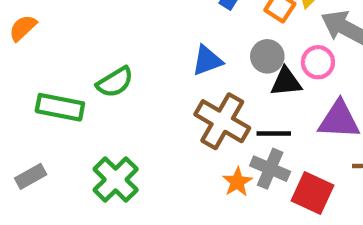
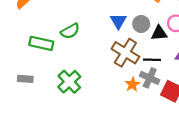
gray circle: (267, 56) -> (141, 24), moved
blue triangle: (207, 60) -> (118, 21), turned -42
gray rectangle: (31, 176) -> (25, 79), turned 32

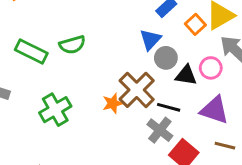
blue triangle: (118, 21) -> (150, 40), moved
orange star: (132, 84) -> (113, 103), moved

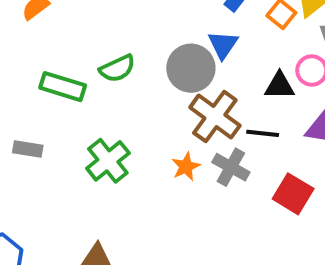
gray circle: (166, 58) -> (191, 68), moved, size x1.5
orange star: (113, 103) -> (186, 167), moved
gray cross: (160, 130) -> (231, 167), moved

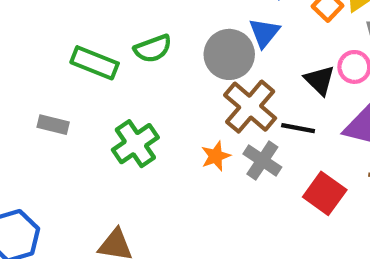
black triangle: (279, 86) -> (320, 80), turned 40

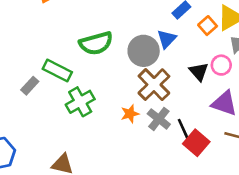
green semicircle: (153, 49) -> (96, 43), size x1.4
green rectangle: (95, 63) -> (57, 70), moved
gray rectangle: (53, 125) -> (30, 86), turned -66
black line: (298, 128) -> (183, 129), moved, turned 50

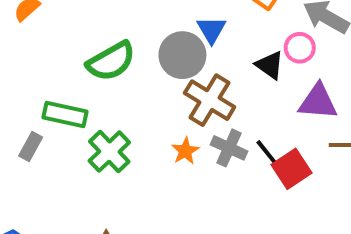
red square: (196, 143) -> (291, 169), turned 30

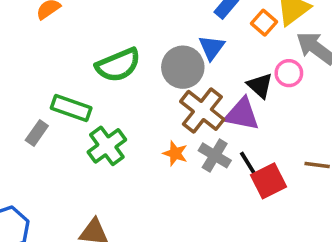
purple triangle: (318, 102) -> (242, 114), moved
orange star: (185, 151) -> (175, 153), turned -30

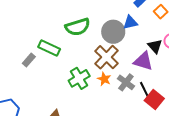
blue triangle: (212, 48) -> (130, 22), turned 35
brown cross: (202, 110) -> (107, 57), moved
green cross: (107, 146) -> (79, 78), moved
red square: (269, 181) -> (154, 99), turned -30

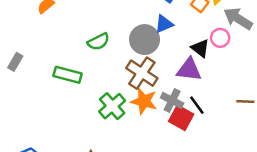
green semicircle: (78, 27) -> (98, 42), size x0.7
gray rectangle: (29, 60) -> (15, 62), moved
orange star: (104, 79) -> (144, 101), size x1.5
red square: (154, 99) -> (181, 118), moved

